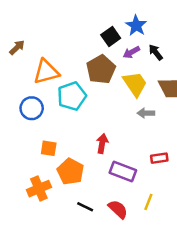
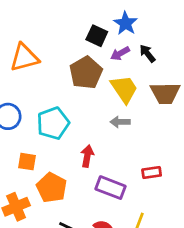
black square: (111, 36) -> (97, 36), turned -30
orange triangle: (46, 72) -> (24, 58), moved
cyan pentagon: (72, 96) -> (53, 123), moved
gray arrow: (146, 113) -> (120, 122), moved

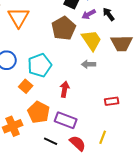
orange triangle: (24, 58) -> (19, 17), turned -45
orange square: (27, 162) -> (26, 86), moved, turned 32
purple rectangle: (110, 188) -> (66, 120), moved

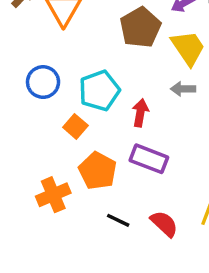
red arrow: (65, 89) -> (140, 113), moved
purple rectangle: (66, 120) -> (149, 159), moved

